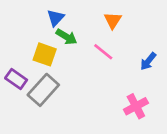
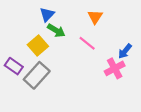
yellow square: (45, 54) -> (38, 45), turned 30
pink cross: (136, 106) -> (115, 68), moved

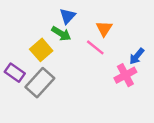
blue triangle: (47, 14) -> (68, 16), moved
orange triangle: (95, 17) -> (104, 29), moved

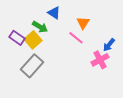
blue triangle: (68, 16) -> (54, 13), turned -40
green arrow: (61, 34) -> (40, 27), moved
purple rectangle: (15, 73) -> (17, 38), moved

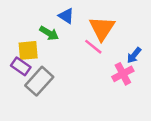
orange triangle: (83, 23) -> (102, 28), size x1.6
purple rectangle: (17, 38) -> (21, 66), moved
yellow square: (33, 40) -> (28, 50), moved, turned 36

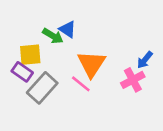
blue triangle: (66, 16) -> (68, 29), moved
orange triangle: (102, 28) -> (91, 64), moved
pink line: (93, 47) -> (81, 84), moved

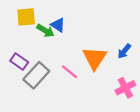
yellow square: (30, 55) -> (26, 17), moved
orange triangle: (91, 64) -> (95, 58), moved
pink cross: (133, 80) -> (125, 88), moved

